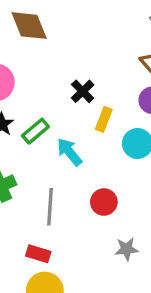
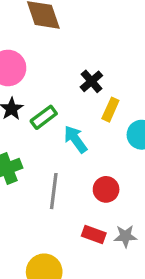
red rectangle: (38, 254) -> (94, 234), moved

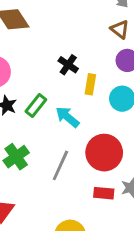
red circle: (106, 189) -> (104, 153), size x1.6
gray line: (54, 191) -> (60, 165), turned 32

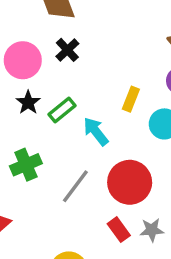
black cross: (68, 65) -> (67, 50), moved
red rectangle: (104, 193) -> (119, 230), turned 36

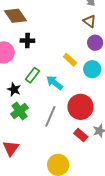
black cross: (67, 50) -> (27, 41), turned -32
yellow rectangle: (131, 99) -> (70, 60), turned -56
black star: (28, 103) -> (14, 89), moved

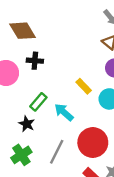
black star: (14, 89) -> (27, 124), moved
green cross: (20, 111) -> (21, 155), moved

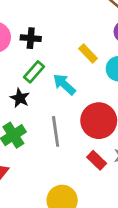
black cross: (35, 61) -> (31, 38), moved
gray line: (57, 152) -> (56, 131), turned -35

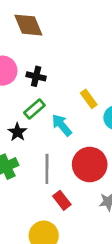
red rectangle: (97, 160) -> (62, 200), moved

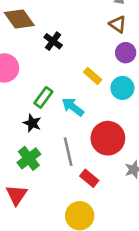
black cross: (36, 76) -> (53, 41), moved, turned 36

